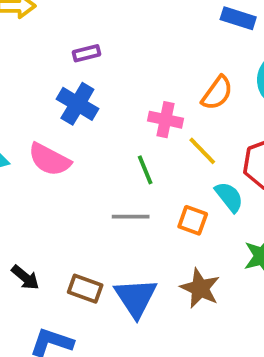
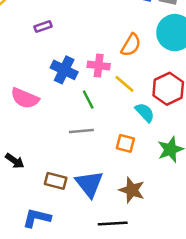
blue cross: (77, 104) -> (64, 70), moved
orange square: (193, 220) -> (125, 143), moved
black arrow: (25, 277) -> (15, 161), moved
brown star: (200, 288) -> (132, 190), moved

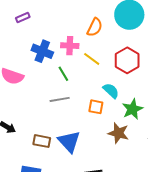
cyan semicircle: (145, 112) -> (111, 91), moved
brown star: (132, 190) -> (118, 133), moved

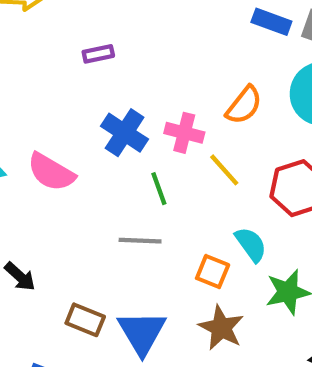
brown star: (118, 133) -> (221, 328), moved

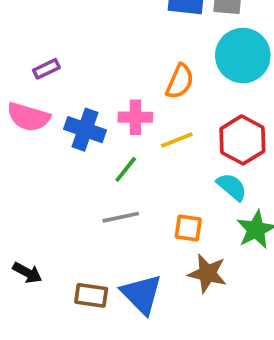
yellow line: (224, 170) -> (177, 140), turned -56
pink semicircle: (51, 172) -> (28, 117), moved
green line: (159, 189) -> (126, 169), turned 72
cyan semicircle: (251, 244) -> (232, 187), moved

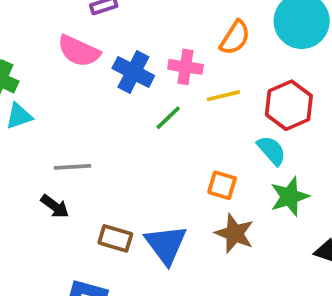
gray line: (121, 217) -> (72, 167), moved

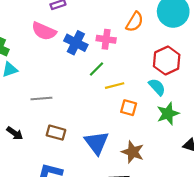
yellow line: (223, 96) -> (115, 86), moved
black arrow: (55, 206) -> (15, 133), moved
brown star: (235, 233) -> (133, 152), moved
brown rectangle: (115, 238) -> (56, 133), moved

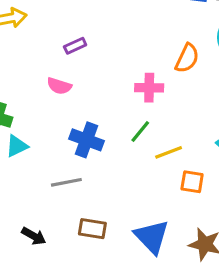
pink semicircle: (44, 31) -> (59, 86), size x0.7
blue cross: (76, 43) -> (86, 140), moved

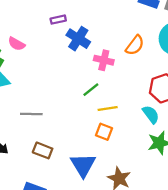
pink semicircle: (59, 86) -> (16, 44), moved
blue cross: (86, 140) -> (78, 39), moved
orange square: (192, 182) -> (104, 132), moved

